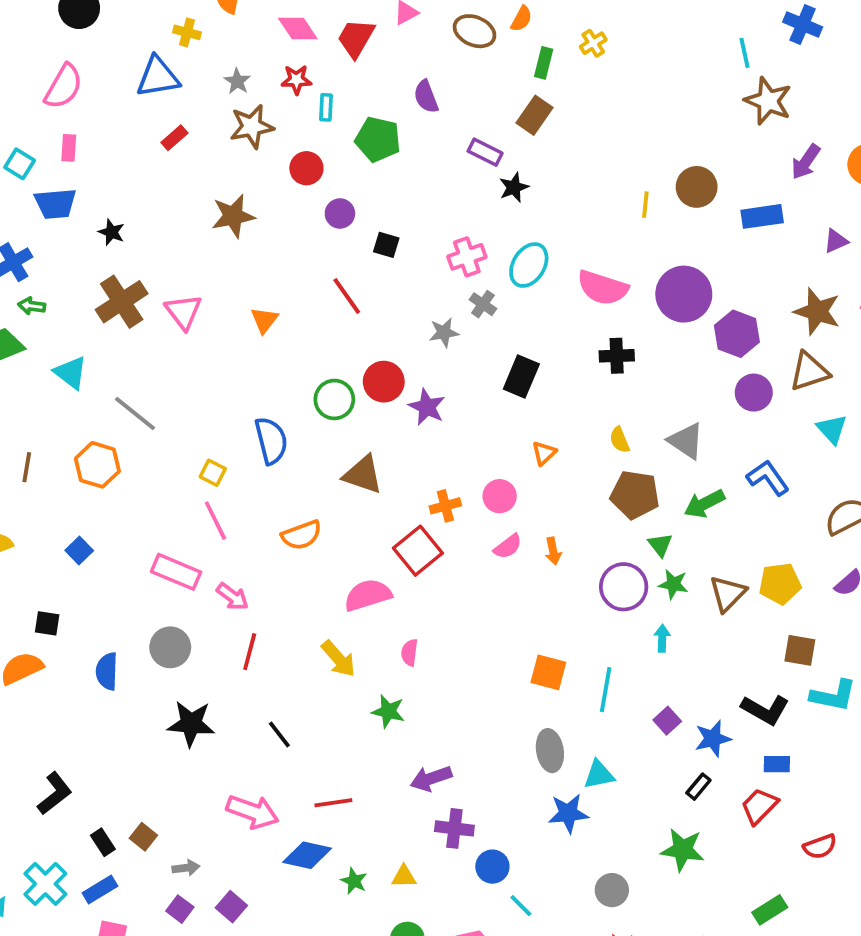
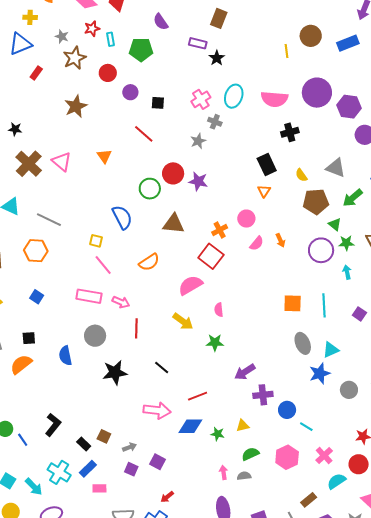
black rectangle: (521, 377) -> (267, 164), moved, turned -35
gray circle: (612, 890) -> (349, 390), moved

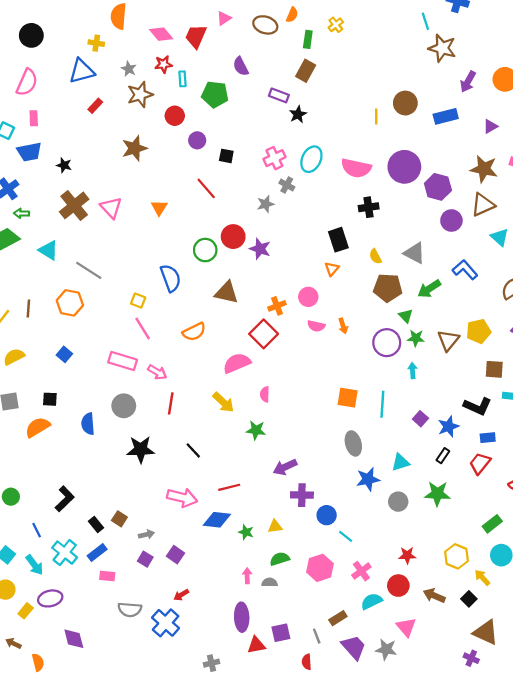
pink semicircle: (257, 243) -> (316, 326), turned 56
cyan triangle: (331, 350) -> (400, 462), moved
blue line: (23, 440) -> (37, 530), moved

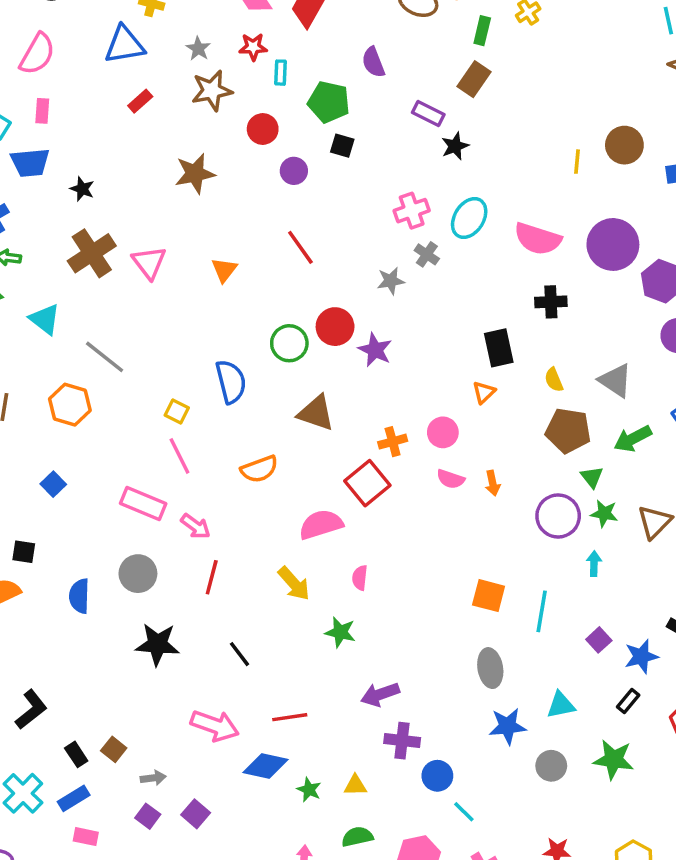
black square: (226, 156) -> (342, 146), moved

